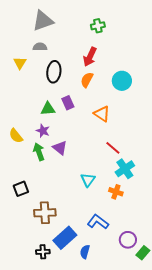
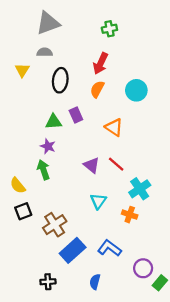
yellow semicircle: (16, 136) -> (18, 185), moved
purple triangle: (60, 148) -> (92, 165), moved
red line: (113, 148) -> (116, 164), moved
brown cross: (45, 213) -> (55, 225), moved, turned -30
blue rectangle: (65, 238) -> (73, 250), moved

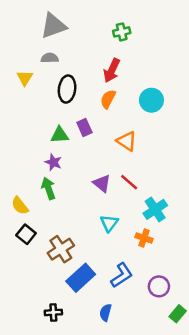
black square: (23, 211) -> (26, 234), turned -30
blue L-shape: (109, 248) -> (122, 275), turned 110
purple circle: (143, 268) -> (159, 286), moved

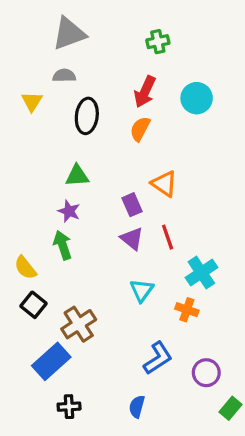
cyan circle: (151, 100) -> (197, 98), moved
purple rectangle: (84, 128) -> (132, 205), moved
red line: (129, 182) -> (168, 237), turned 30
blue rectangle: (81, 278) -> (51, 361), moved

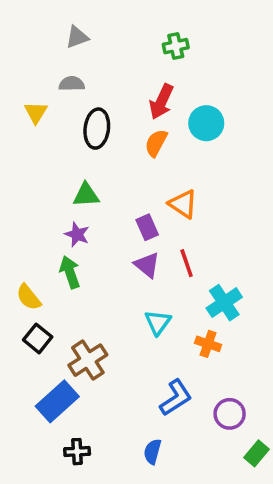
gray triangle: (69, 34) -> (77, 37), size x0.6
cyan circle: (197, 98) -> (206, 123), moved

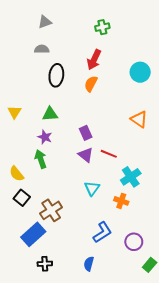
yellow triangle: (36, 112) -> (14, 112), moved
cyan circle: (206, 123) -> (140, 72), moved
orange triangle: (183, 204) -> (139, 119), moved
red line: (187, 263) -> (109, 154), turned -49

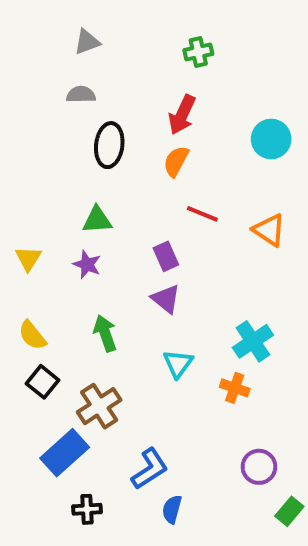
yellow triangle: (14, 112) -> (28, 258), moved
red line: (109, 154) -> (202, 214), moved
green arrow: (41, 159) -> (105, 333), moved
blue L-shape: (102, 232) -> (150, 469), moved

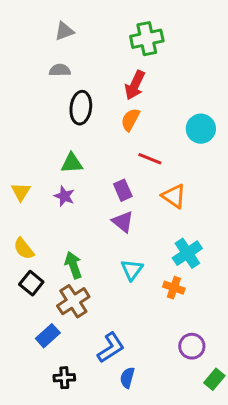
green cross: (198, 52) -> (147, 39), size x1.5
cyan circle: (271, 139) -> (201, 129), moved
orange triangle: (269, 230) -> (174, 196), moved
green arrow: (105, 333) -> (73, 265), moved
blue rectangle: (65, 453) -> (48, 336), size x0.7

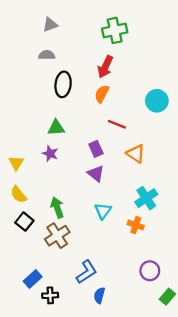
yellow triangle: (21, 192) -> (16, 163), moved
blue rectangle: (48, 336) -> (33, 279), moved

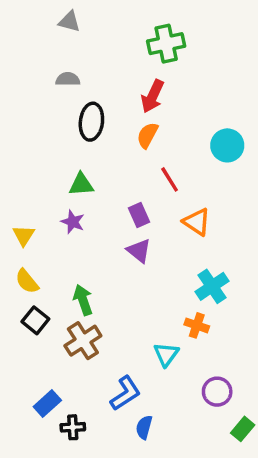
gray triangle: (50, 25) -> (69, 21), moved, turned 35
red line: (117, 124) -> (170, 179), turned 36
cyan triangle: (103, 211) -> (166, 354), moved

